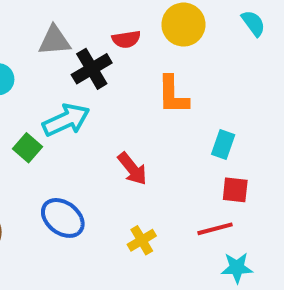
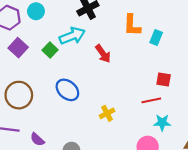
cyan rectangle: (223, 145) -> (156, 38), moved
red arrow: (132, 169) -> (103, 54), moved
yellow cross: (142, 240) -> (107, 113), moved

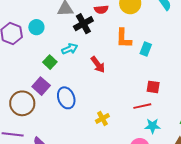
cyan arrow: (72, 36) -> (70, 49), size x0.7
purple square: (18, 48) -> (41, 86), moved
blue ellipse: (67, 90) -> (66, 98), turned 30

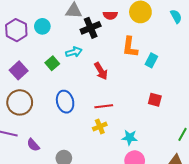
purple square: (41, 86) -> (19, 70), moved
red line: (142, 106) -> (104, 106), moved
cyan star: (152, 126) -> (130, 138), moved

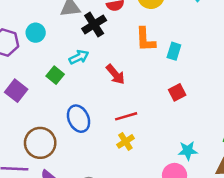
red square: (155, 100) -> (177, 92), moved, turned -32
brown circle: (20, 102) -> (40, 143), moved
cyan star: (130, 138) -> (188, 151), moved

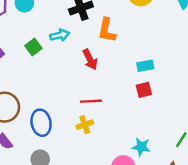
orange L-shape: (145, 39) -> (107, 30), moved
cyan rectangle: (174, 51) -> (145, 66), moved, turned 49
blue ellipse: (79, 119) -> (41, 123), moved

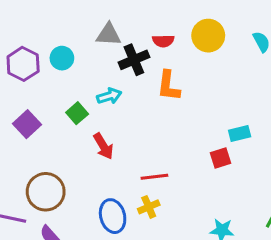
red arrow: (90, 59) -> (103, 146), moved
cyan rectangle: (145, 66) -> (240, 134), moved
blue ellipse: (41, 123) -> (113, 216), moved

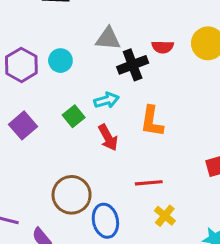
orange L-shape: (169, 86) -> (152, 121), moved
red arrow: (103, 146) -> (108, 138), moved
brown circle: (46, 192) -> (72, 195), moved
yellow cross: (149, 207) -> (165, 216), moved, turned -30

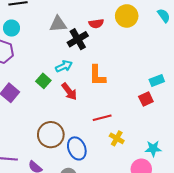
cyan circle: (60, 61) -> (12, 28), moved

